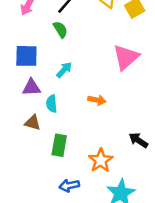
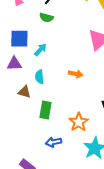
green semicircle: (60, 29) -> (46, 18), turned 136
cyan arrow: (64, 70) -> (40, 50), moved
purple triangle: (31, 87) -> (14, 64), moved

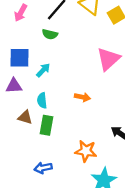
green rectangle: (45, 110) -> (47, 125), moved
orange star: (79, 122) -> (86, 151), turned -30
blue arrow: (54, 142) -> (43, 168), moved

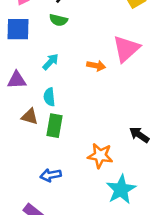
blue square: (20, 58) -> (18, 29), moved
orange arrow: (82, 97) -> (96, 66), moved

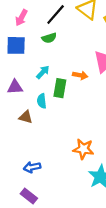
green semicircle: (58, 20) -> (49, 38), turned -32
green rectangle: (54, 126) -> (60, 88), moved
blue arrow: (51, 175) -> (32, 167), moved

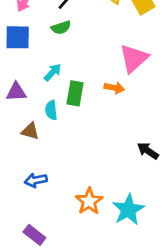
orange arrow: (80, 75) -> (114, 88), moved
orange star: (83, 149) -> (89, 201), moved, turned 30
blue arrow: (32, 167) -> (36, 180), moved

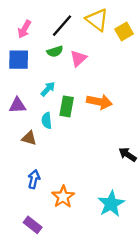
pink triangle: (134, 58) -> (78, 58), moved, size x0.7
orange arrow: (114, 88) -> (99, 102), size x1.5
blue arrow: (36, 180) -> (34, 179), turned 114
orange star: (89, 201) -> (63, 197), moved

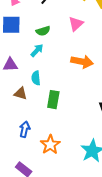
green semicircle: (55, 51) -> (43, 31), moved
pink triangle: (78, 58) -> (76, 24), moved
green rectangle: (67, 106) -> (53, 100), moved

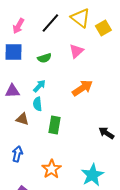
cyan arrow: (37, 50) -> (39, 86), moved
orange arrow: (82, 62) -> (82, 88), turned -45
blue arrow: (25, 129) -> (17, 154), moved

